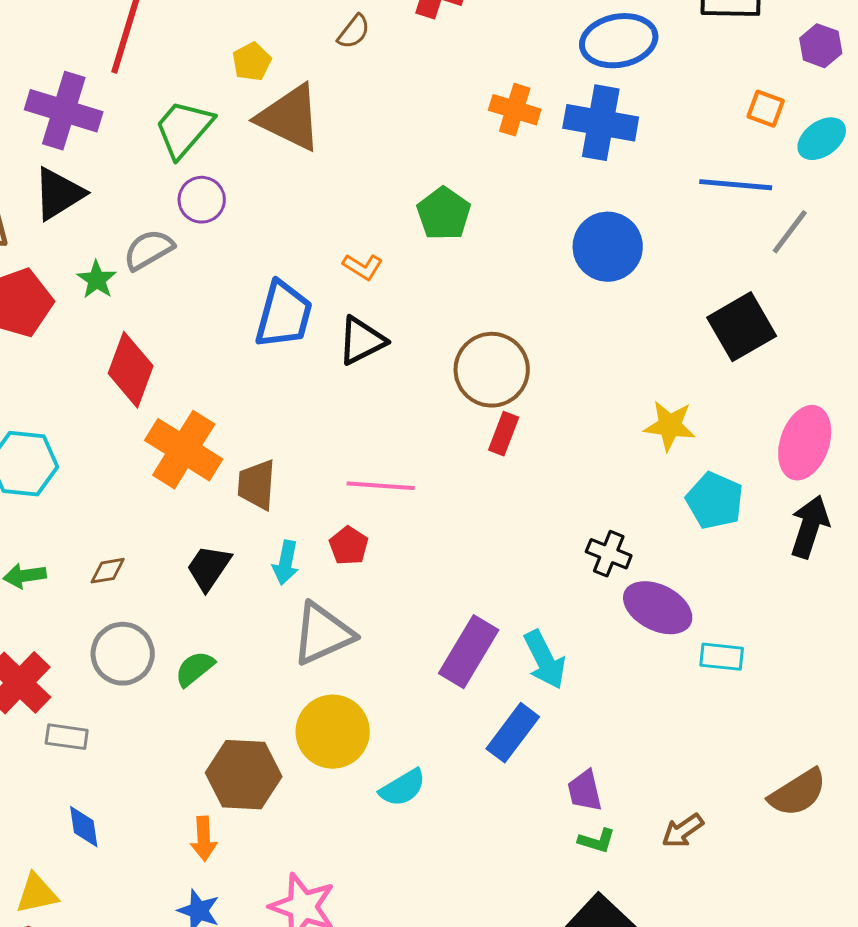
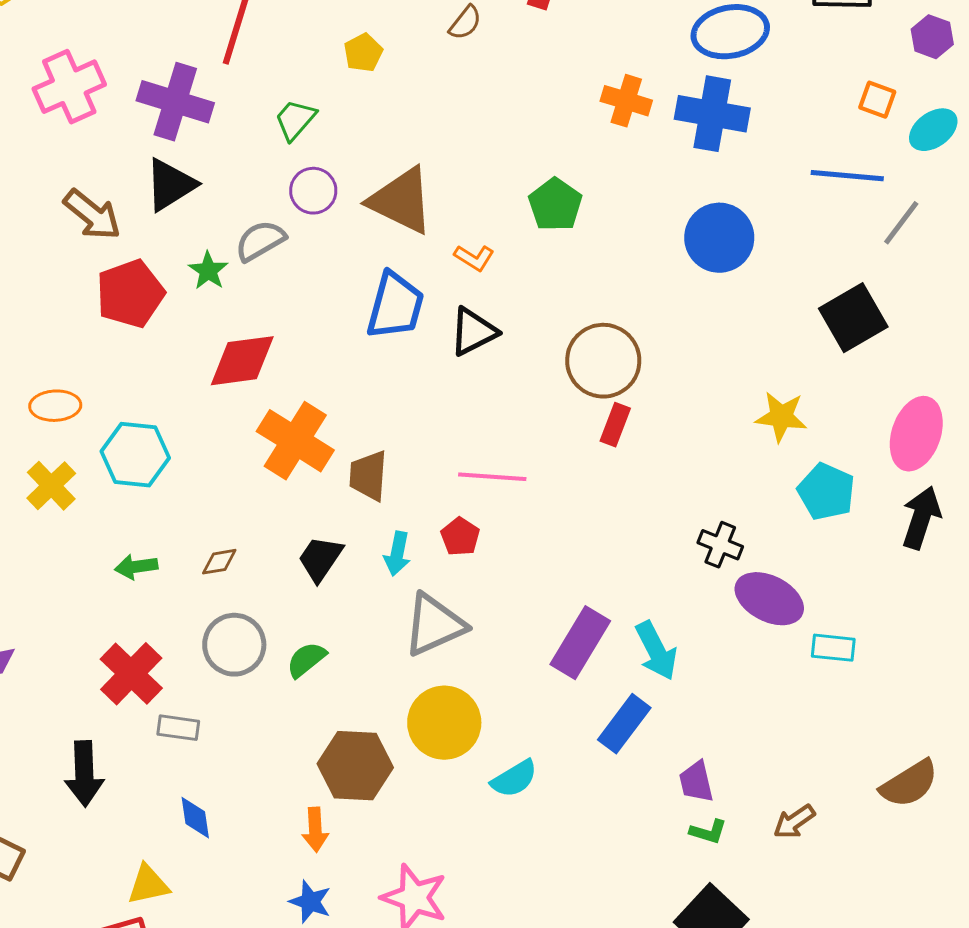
brown triangle: (290, 118) -> (401, 201), moved
green trapezoid: (184, 129) -> (295, 120), size x0.7
red diamond: (131, 370) -> (242, 361), turned 62

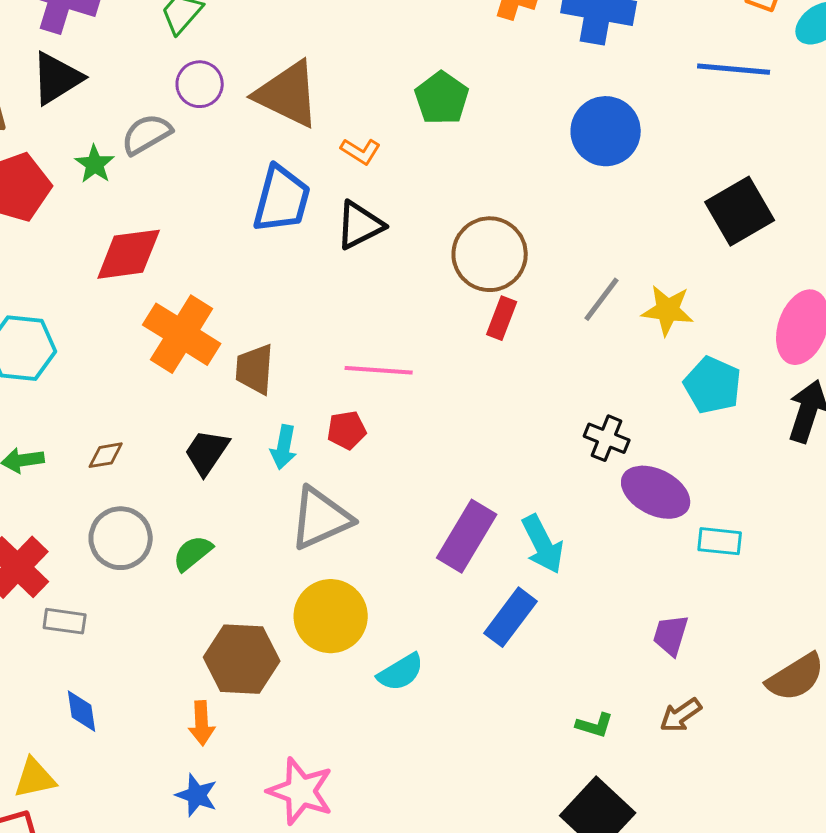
gray line: (901, 223) -> (602, 299), moved
red pentagon: (460, 537) -> (347, 430), turned 30
purple trapezoid: (696, 782) -> (671, 635), moved, turned 30

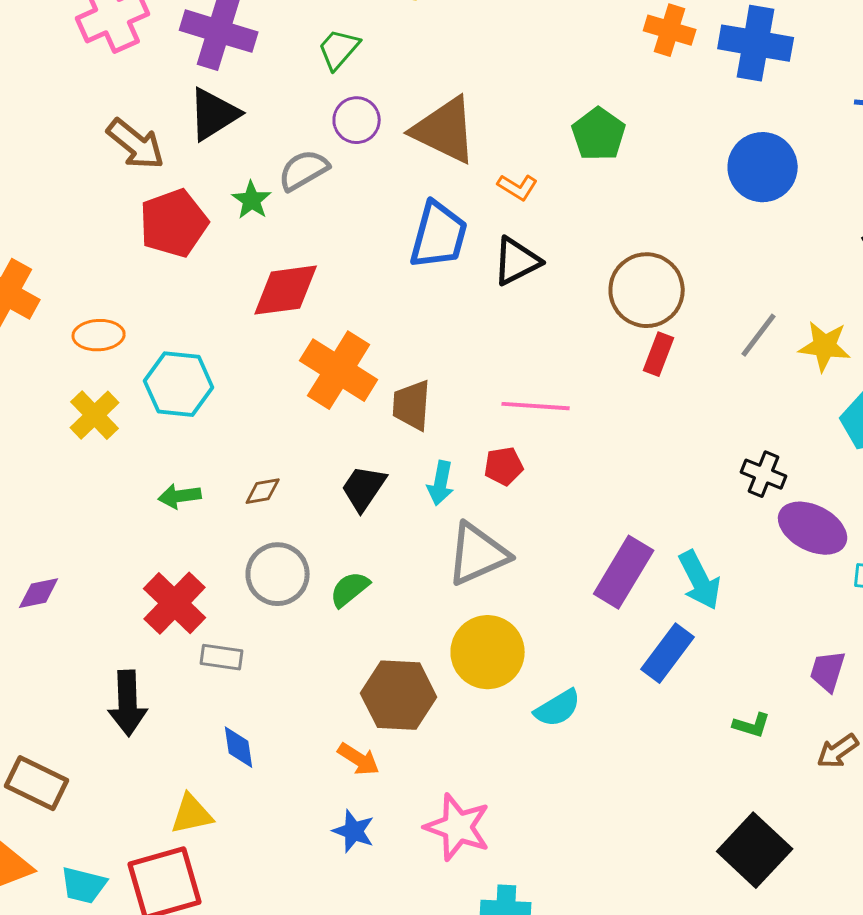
orange arrow: (202, 723) -> (359, 759), turned -54
green L-shape: (595, 725) -> (752, 725), moved

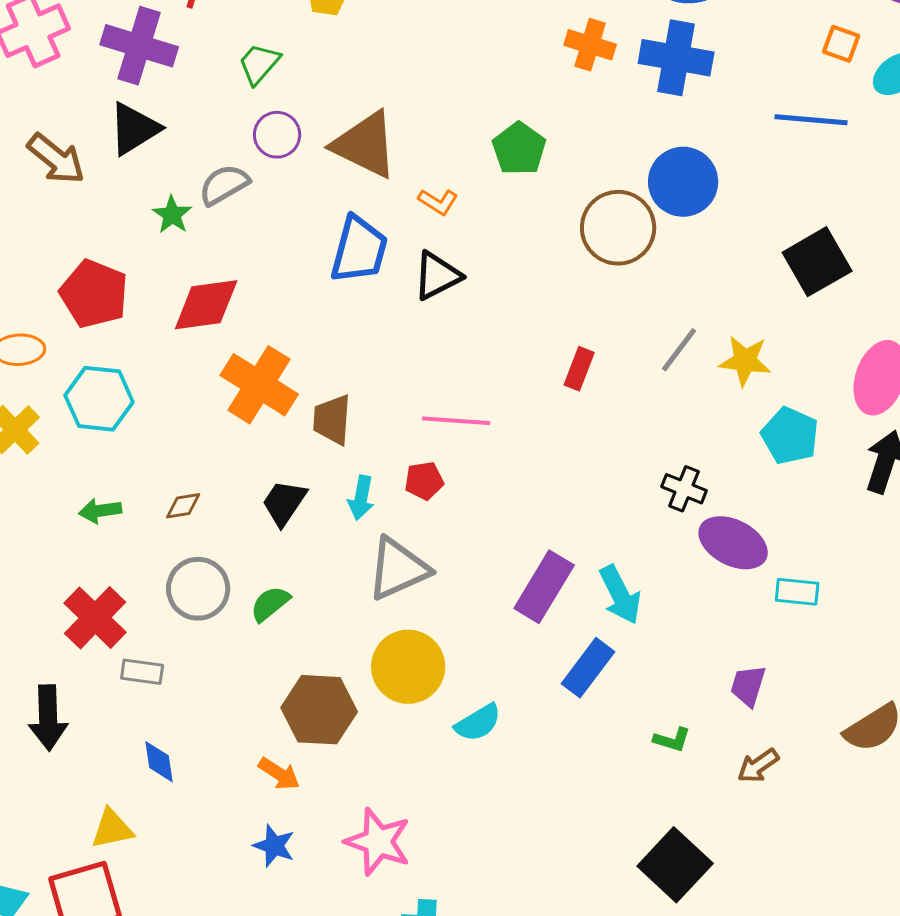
red pentagon: (174, 223) -> (94, 294), moved, turned -30
brown circle: (647, 290) -> (618, 228), moved

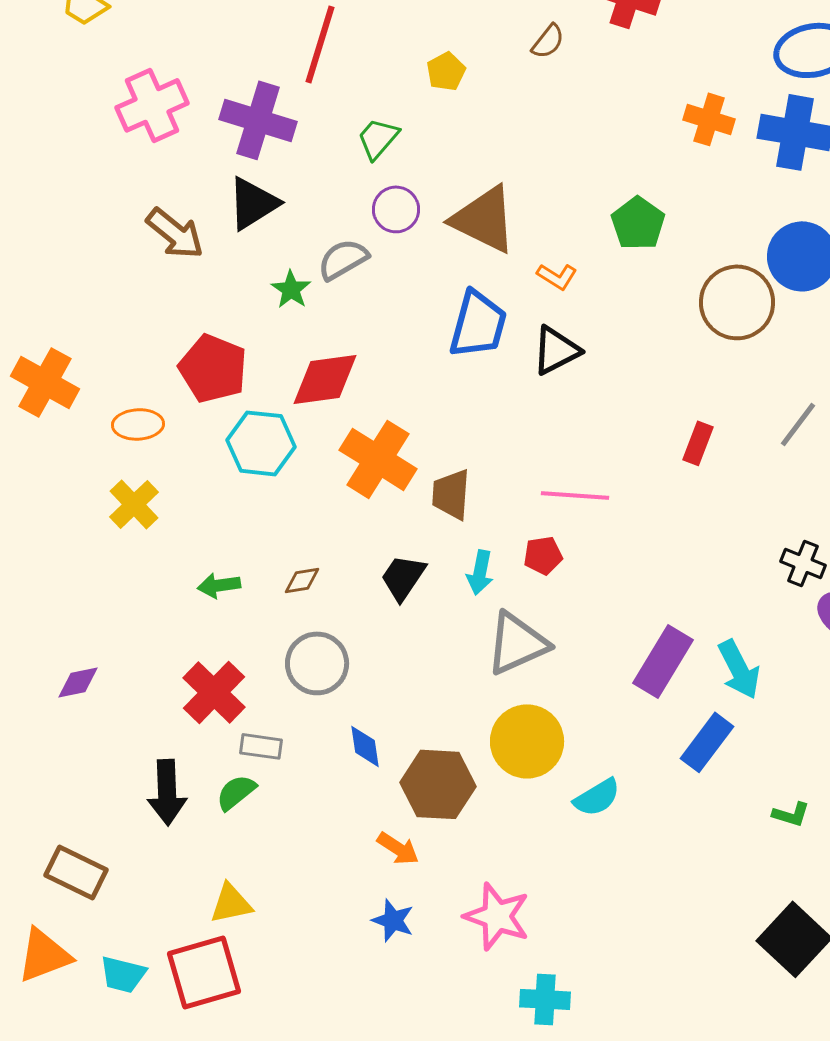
cyan hexagon: (99, 399) -> (261, 443), moved
green semicircle: (270, 604) -> (236, 792), moved
blue diamond: (159, 762) -> (365, 746), moved

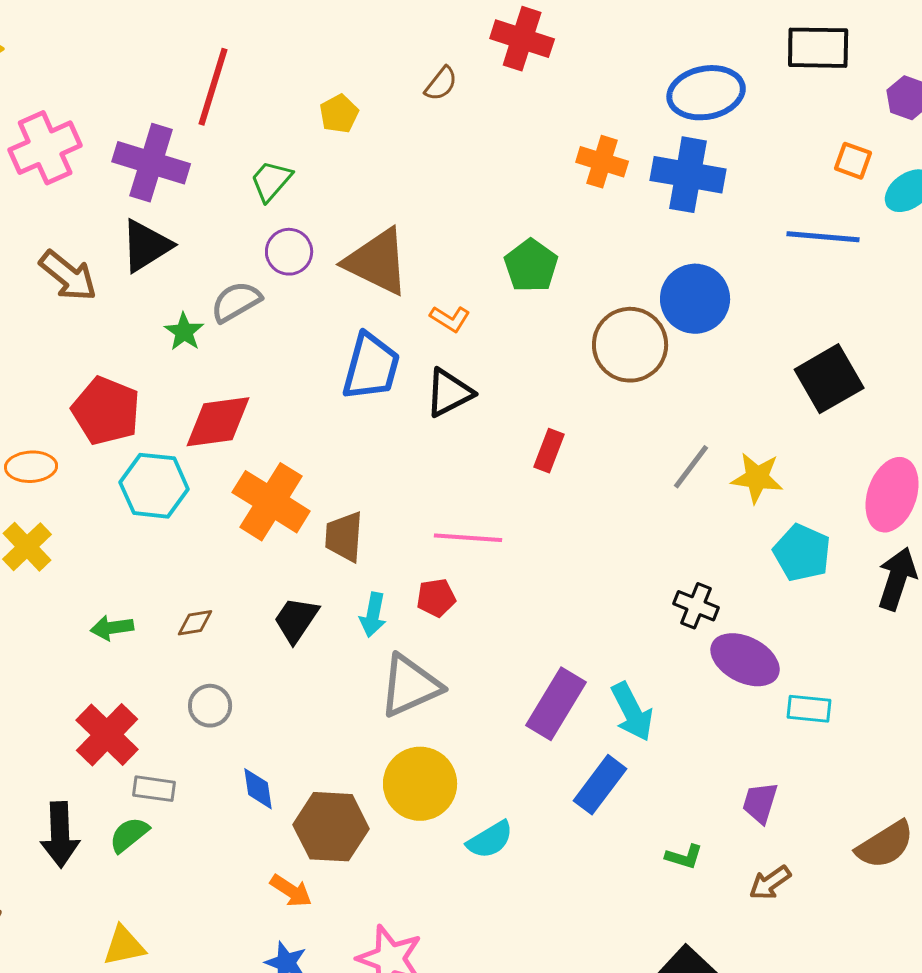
red rectangle: (698, 443) -> (549, 451), moved
gray circle: (317, 663) -> (210, 706), size x0.7

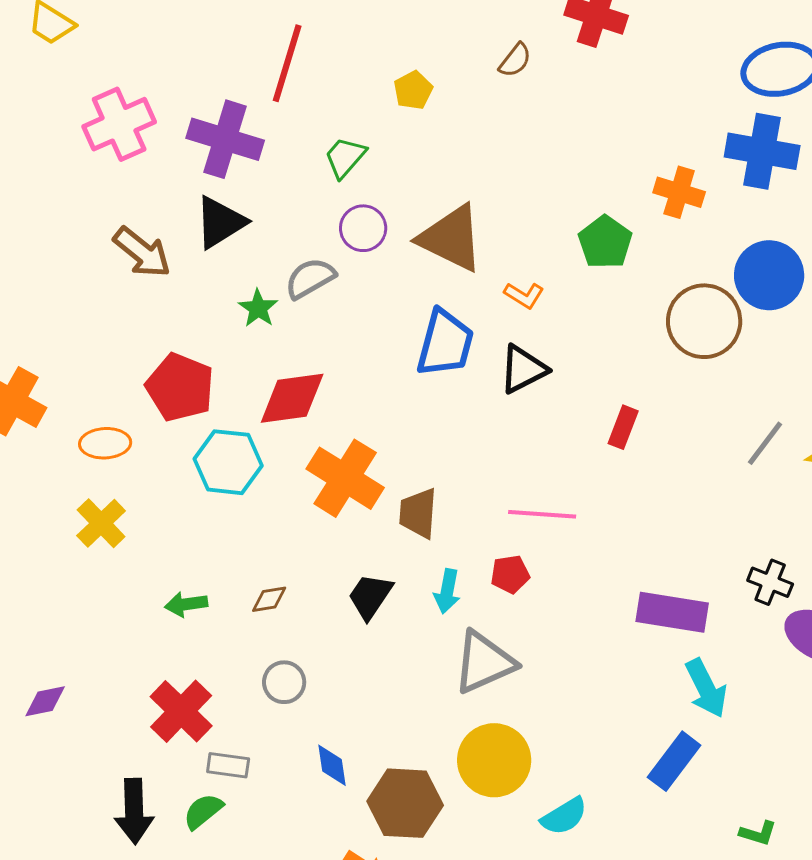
orange cross: (602, 162) -> (679, 192), moved
purple rectangle: (556, 704) -> (672, 612), moved, turned 68

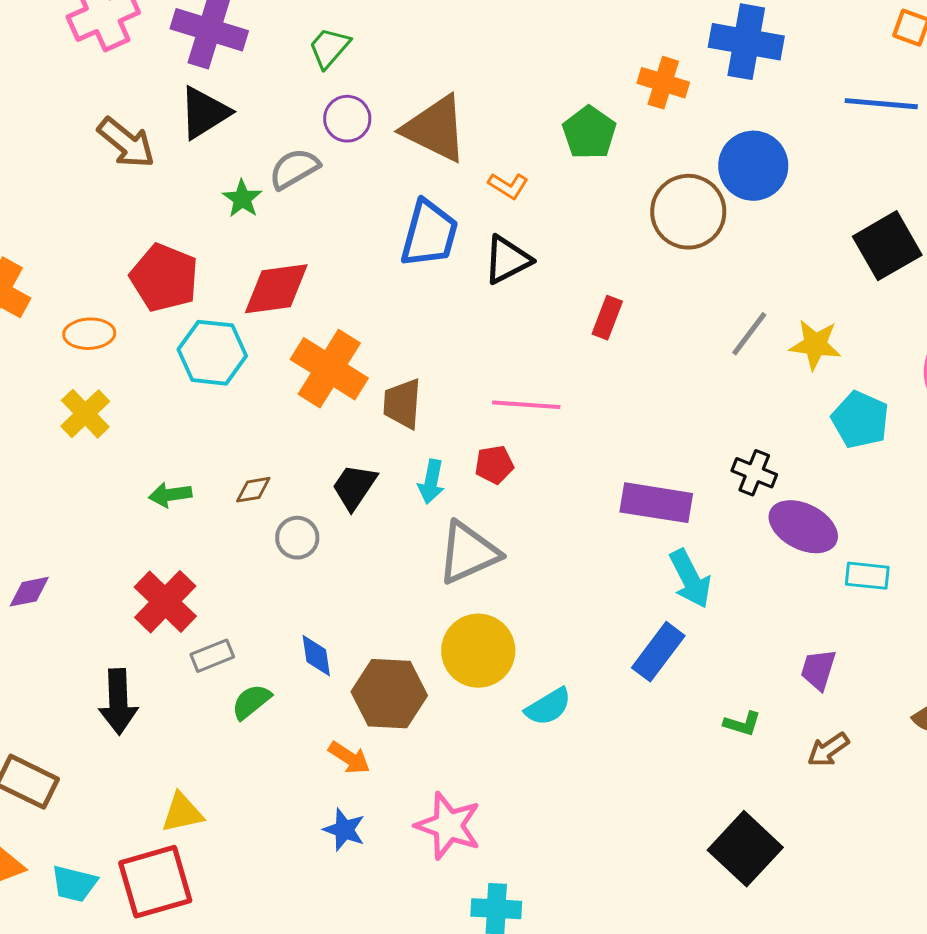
gray circle: (284, 682) -> (297, 538), moved
gray rectangle: (228, 765) -> (212, 656), turned -30
green semicircle: (203, 811) -> (251, 702), moved

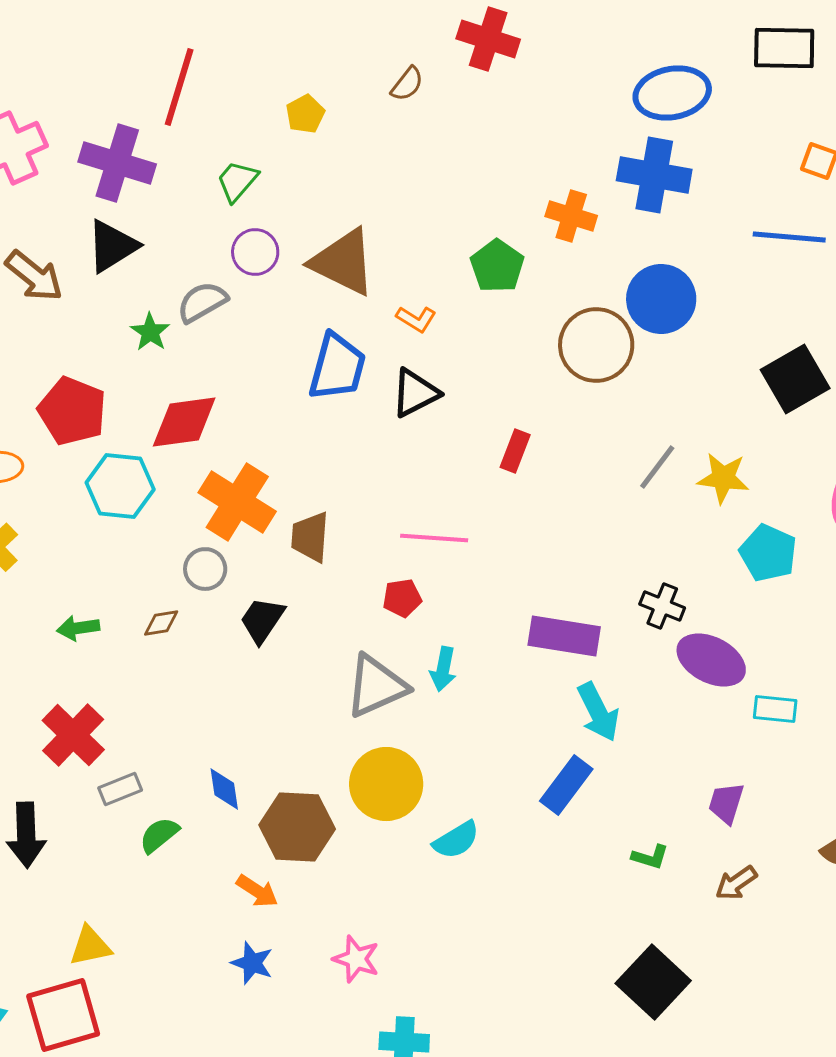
cyan arrow: (431, 482) -> (443, 669), moved
gray circle: (297, 538) -> (205, 569), moved
pink star: (448, 826) -> (356, 959), size x0.7

